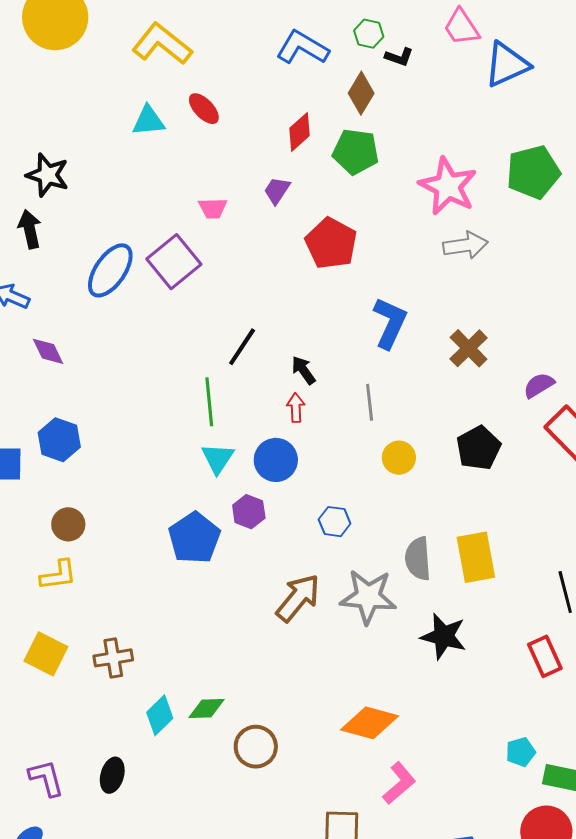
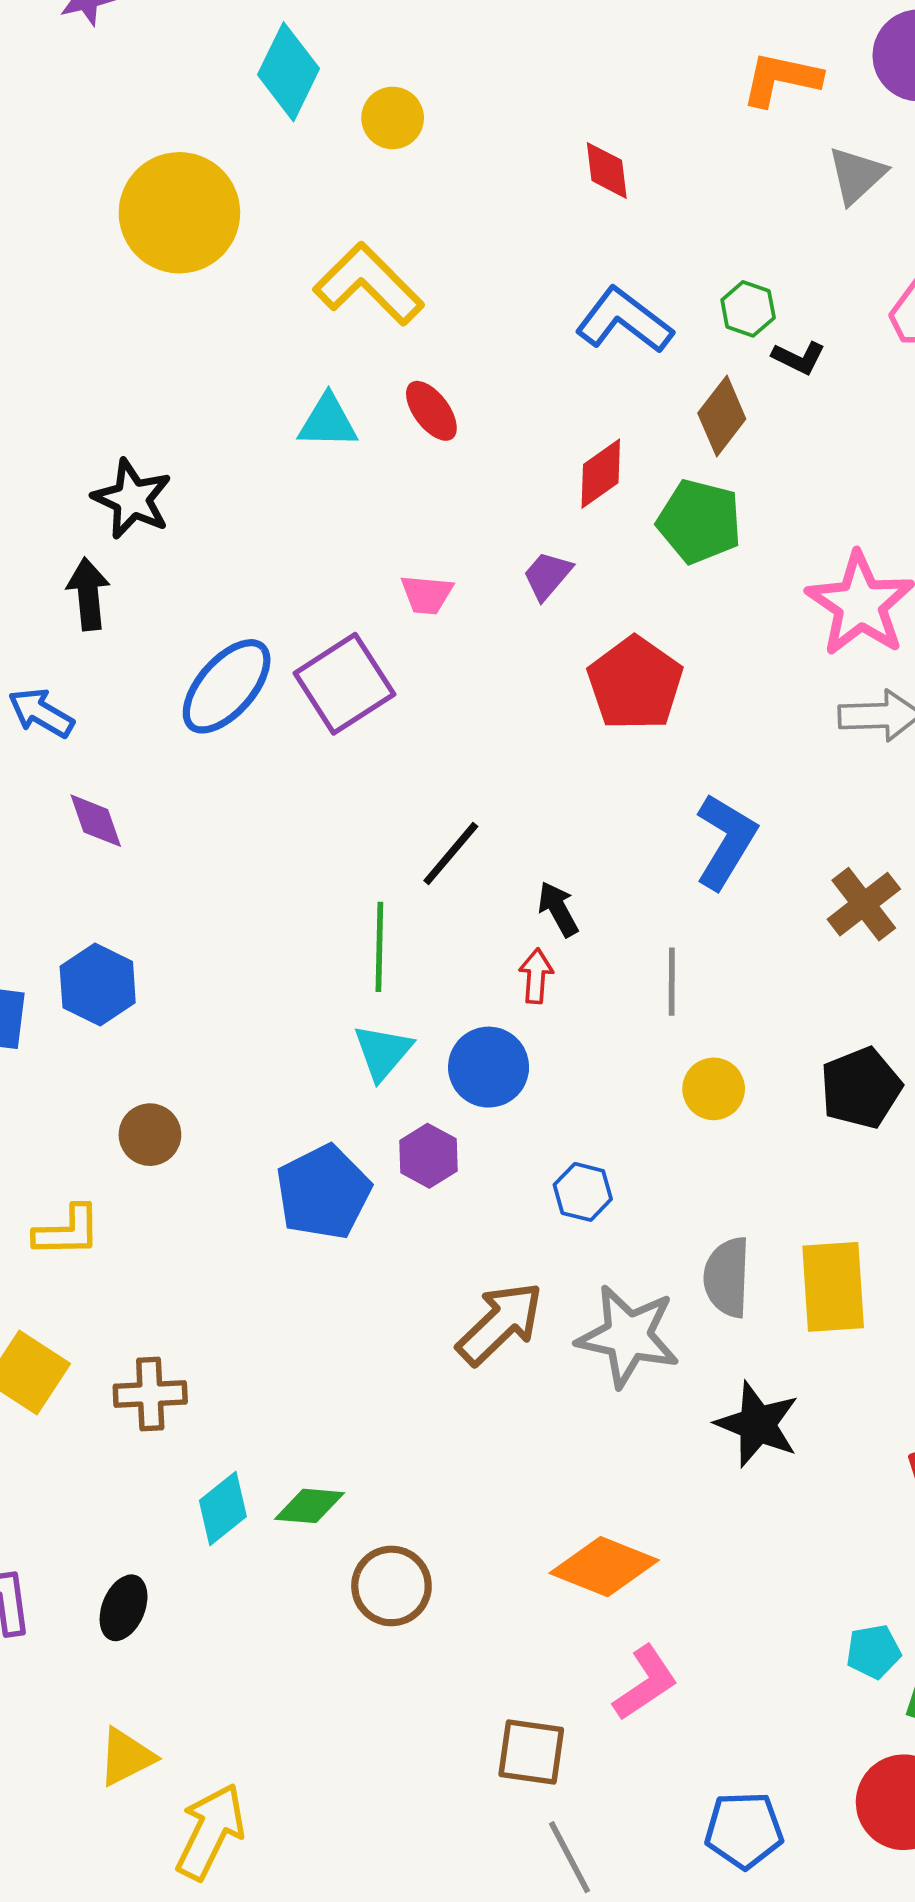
brown circle: (68, 524) -> (150, 1135), moved

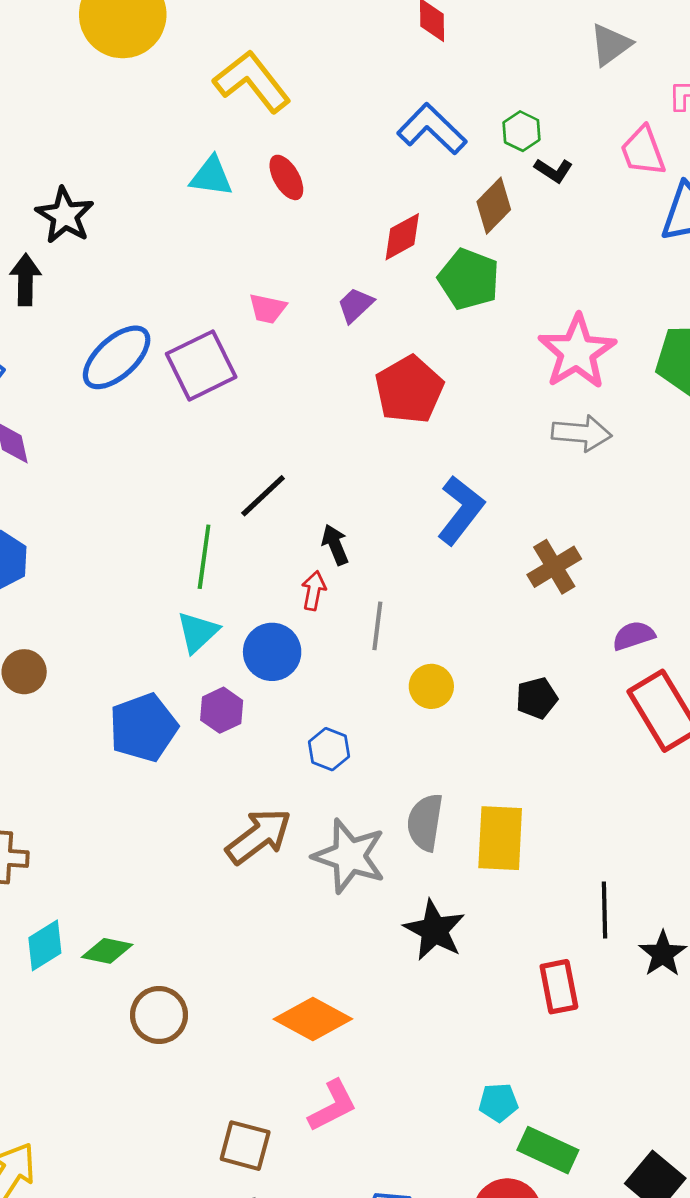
gray line: (672, 982) -> (377, 626), moved
black pentagon: (861, 1088) -> (537, 698), size x0.7

